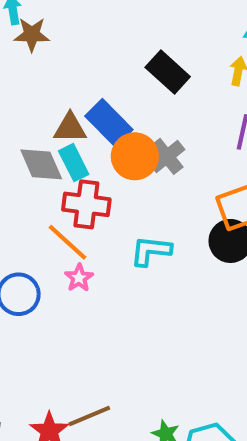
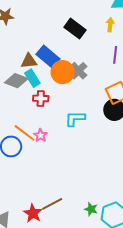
gray diamond: (41, 164) -> (16, 81), turned -40
red cross: (86, 204) -> (41, 98), size x0.7
orange line: (67, 242) -> (25, 133), moved

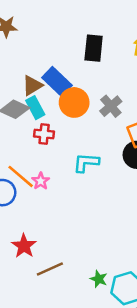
black rectangle: (75, 29) -> (94, 48), turned 55
brown triangle: (29, 61) -> (32, 86), turned -30
gray cross: (79, 71) -> (111, 106), moved
red star: (33, 213) -> (24, 246), moved

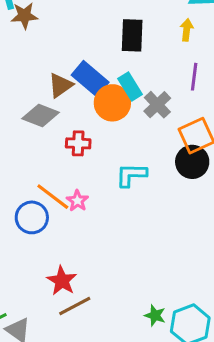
cyan rectangle: (35, 108) -> (130, 87), moved
brown line: (50, 269) -> (75, 306), moved

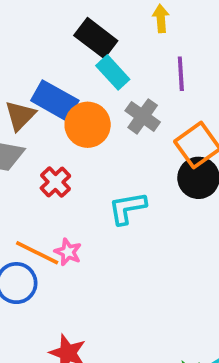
black rectangle: (132, 35) -> (96, 38), turned -44
cyan rectangle: (130, 87) -> (113, 72), moved
red cross: (78, 143) -> (55, 182), turned -35

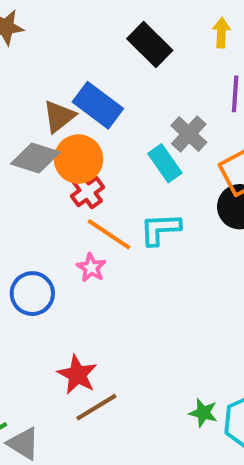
cyan rectangle: (113, 72) -> (165, 163), moved
orange circle: (88, 125) -> (79, 159), moved
orange line: (37, 253) -> (109, 234), moved

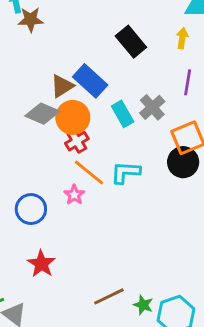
cyan rectangle: (165, 163) -> (123, 114), moved
red star: (77, 375) -> (41, 264), moved
brown line: (96, 407) -> (109, 296), moved

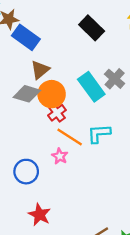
blue rectangle: (90, 81) -> (26, 37), moved
cyan rectangle: (123, 114) -> (91, 87), size x1.4

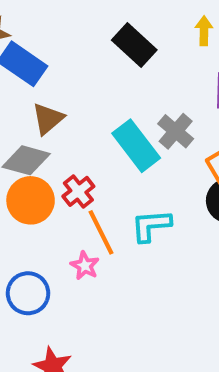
orange circle: (52, 94) -> (31, 200), moved
orange line: (70, 137) -> (101, 232), turned 32

